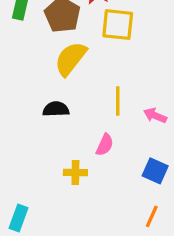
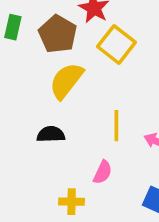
yellow square: (118, 25) -> (116, 44), turned 32

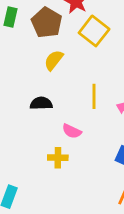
yellow semicircle: (66, 81) -> (54, 60), size x0.7
pink semicircle: (103, 172) -> (72, 131), moved, turned 90

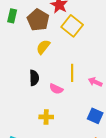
black semicircle: (41, 103) -> (34, 78), turned 91
pink semicircle: (72, 131) -> (56, 89), moved

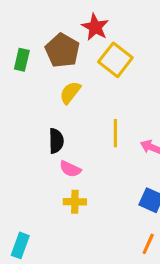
green rectangle: (12, 16) -> (22, 60), moved
pink semicircle: (56, 89) -> (70, 169), moved

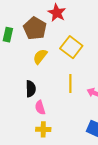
yellow square: (115, 60) -> (71, 47), moved
pink semicircle: (70, 169) -> (40, 108), turned 48

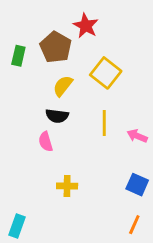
black semicircle: (31, 89) -> (57, 116), moved, turned 98
pink semicircle: (40, 108) -> (46, 142), moved

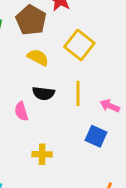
yellow semicircle: (63, 86) -> (38, 57), turned 80
black semicircle: (57, 116) -> (43, 93), moved
blue square: (137, 185) -> (96, 136), moved

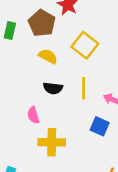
pink semicircle: (21, 111) -> (33, 115), moved
yellow cross: (42, 154) -> (52, 142), size x1.5

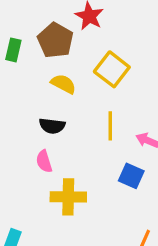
black semicircle: (53, 88) -> (52, 126), moved

